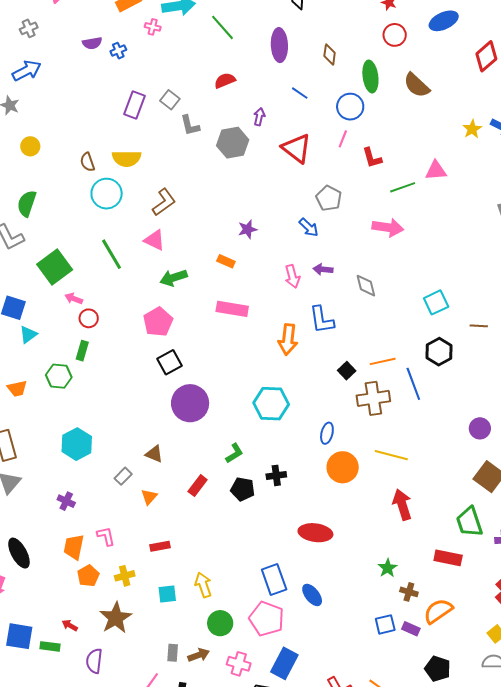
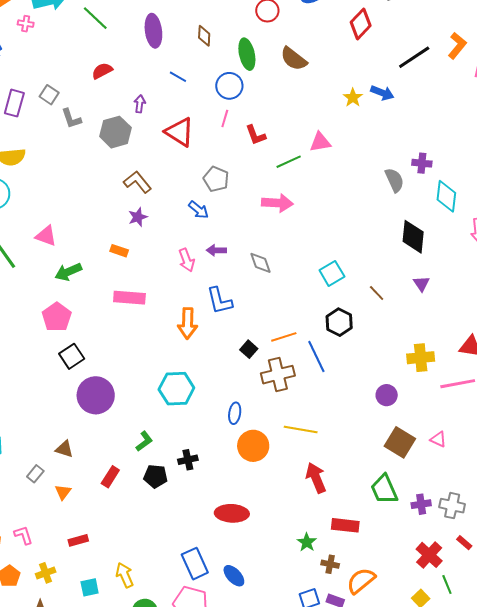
brown L-shape: (164, 202) -> (138, 182), moved, turned -88
brown line: (479, 326) -> (377, 293), turned 48
red rectangle: (448, 558) -> (345, 525), moved

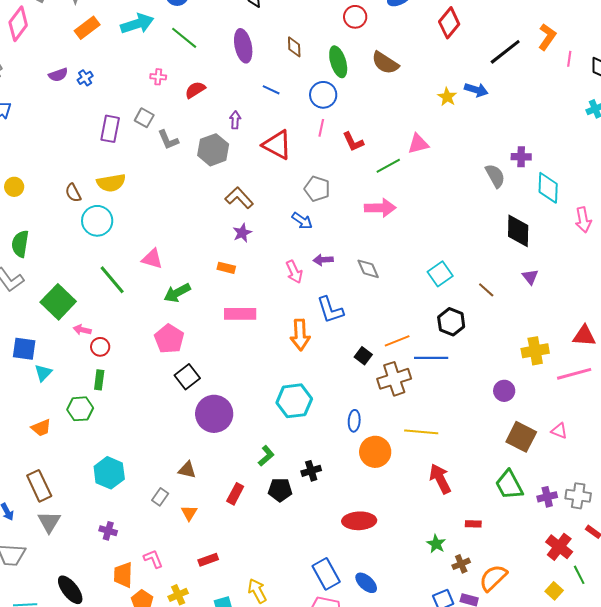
pink cross: (26, 24) -> (158, 77), moved
blue line: (316, 357) -> (431, 358), turned -60
red rectangle: (345, 525) -> (473, 524), size x0.6
brown cross: (330, 564) -> (461, 564), turned -30

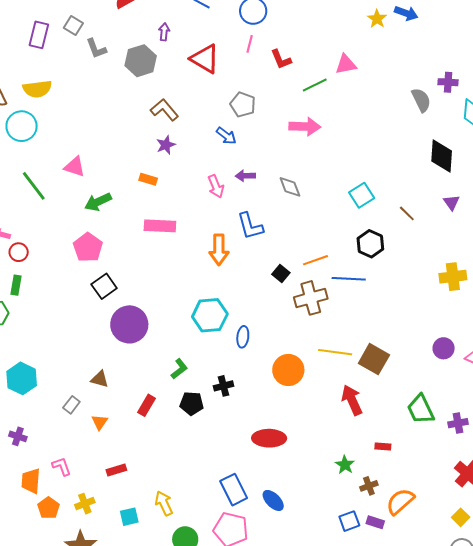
purple circle: (504, 391) -> (444, 348), moved
blue ellipse: (354, 421) -> (243, 337), moved
brown square: (521, 437) -> (374, 359), moved

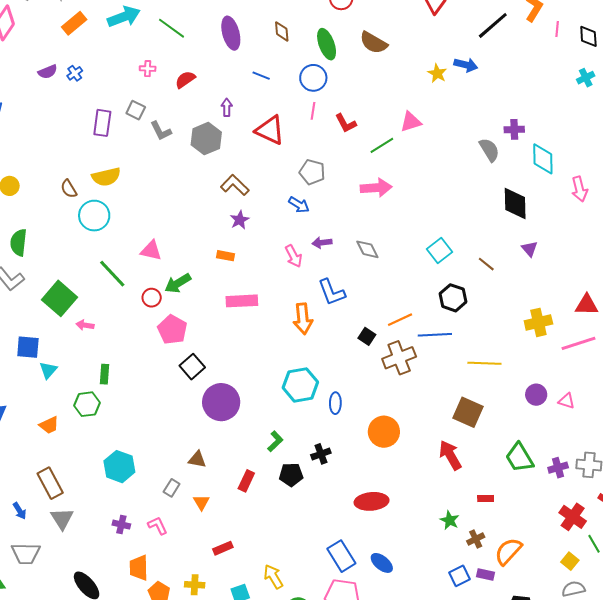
red circle: (19, 252) -> (152, 298), moved
yellow line: (335, 352) -> (484, 363), moved
pink L-shape: (62, 466) -> (158, 526), moved
yellow cross: (85, 504) -> (195, 585), turned 30

